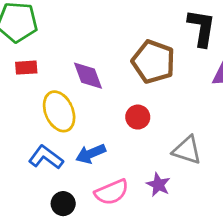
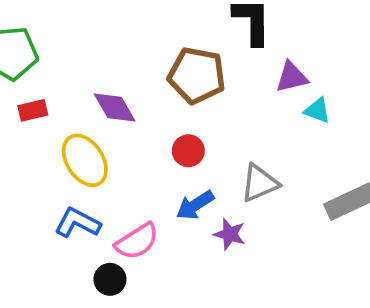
gray triangle: (187, 150) -> (260, 183), turned -32
blue arrow: (91, 154) -> (195, 205), moved
pink semicircle: (112, 192) -> (137, 241), moved

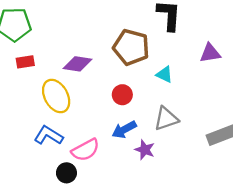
purple triangle: (292, 77) -> (210, 53), moved
purple diamond: (115, 108) -> (77, 64), turned -56
cyan triangle: (317, 110) -> (164, 74), moved

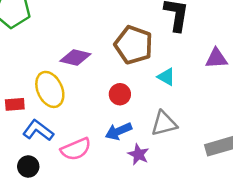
red rectangle: (25, 62) -> (15, 104), moved
black circle: (66, 173) -> (28, 166), moved

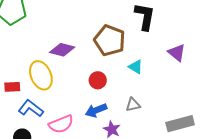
purple triangle: (216, 58) -> (177, 53), turned 42
gray triangle: (164, 124) -> (133, 105), size x0.7

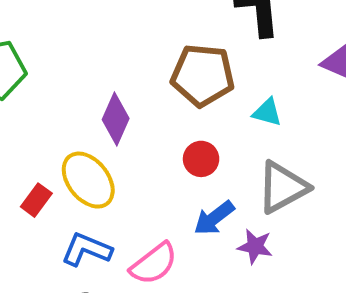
purple diamond: (62, 50) -> (116, 119), turned -65
red rectangle: (12, 87) -> (36, 200), moved, turned -35
gray triangle: (133, 105) -> (283, 187), size x1.8

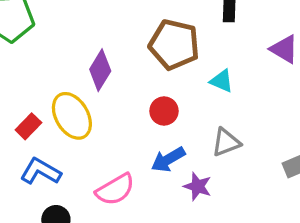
gray triangle: (283, 187) -> (226, 142), size x0.7
blue L-shape: (87, 250) -> (41, 171), moved

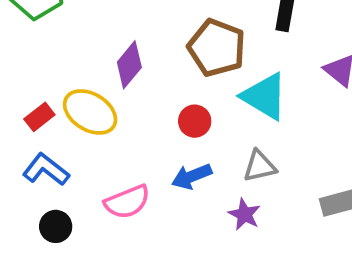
cyan triangle: (222, 81) -> (264, 96), size x1.8
yellow ellipse: (72, 116) -> (90, 112), turned -36
purple star: (198, 186) -> (244, 214), moved

